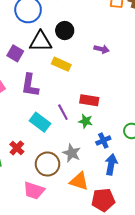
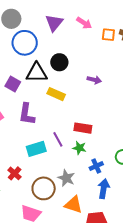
cyan rectangle: (40, 122) -> (36, 149), turned -54

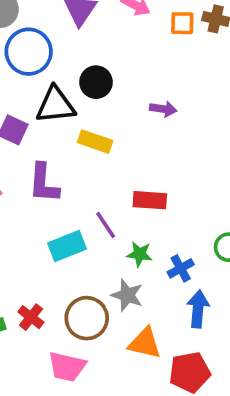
green star: (79, 148) -> (140, 254), moved
red cross: (15, 173) -> (31, 317), moved

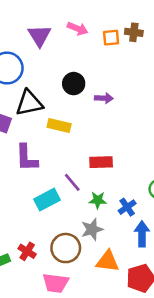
black circle: (96, 82) -> (74, 84), moved
gray star: (127, 295) -> (92, 229), turned -30

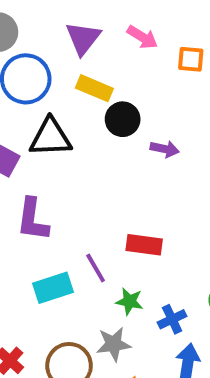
yellow rectangle: (59, 126) -> (94, 88), moved

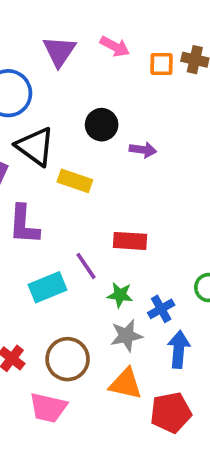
yellow rectangle: (94, 88) -> (75, 181), moved
black triangle: (51, 137) -> (35, 146), turned 42
gray star: (114, 344) -> (126, 336), moved

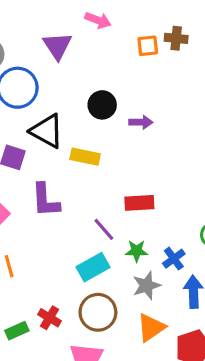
pink arrow: (115, 46) -> (98, 20), moved
cyan rectangle: (47, 287) -> (93, 267), moved
orange triangle: (126, 384) -> (151, 328), turned -40

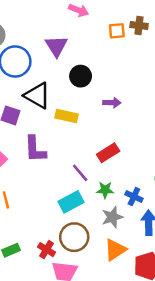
purple triangle: (57, 46) -> (56, 46), moved
purple arrow: (141, 122) -> (112, 103), moved
red rectangle: (139, 203) -> (108, 153), turned -30
blue cross: (174, 259) -> (134, 197), turned -30
red cross: (49, 318) -> (47, 250), moved

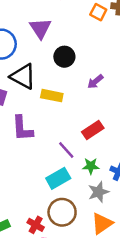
orange square: (117, 31) -> (98, 12), turned 35
purple arrow: (112, 103) -> (95, 82), turned 140

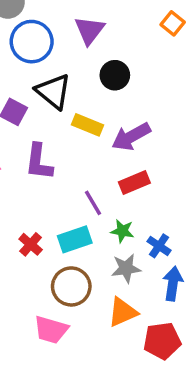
purple arrow: (95, 82) -> (131, 137), moved, size x1.6
red cross: (36, 225) -> (31, 244), moved

